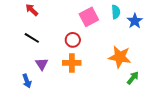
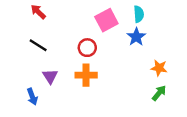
blue star: (135, 21) -> (136, 37), moved
orange star: (120, 57) -> (159, 68), moved, size x0.6

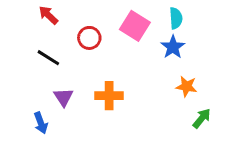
pink square: (106, 20) -> (135, 26), turned -30
red circle: (87, 48) -> (89, 38), moved
orange star: (159, 68) -> (186, 86), moved

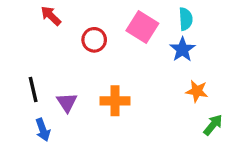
black line: (48, 58) -> (33, 90), moved, turned 45

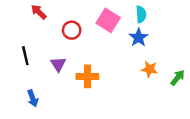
black line: (33, 90) -> (25, 56), moved
purple triangle: (67, 102) -> (58, 64), moved
green arrow: (213, 125) -> (178, 78), moved

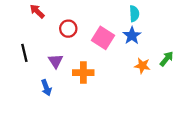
pink square: (108, 20) -> (103, 38), moved
green arrow: (178, 78) -> (167, 59), moved
blue arrow: (33, 98) -> (46, 88), moved

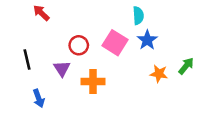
cyan semicircle: (134, 14) -> (138, 16), moved
red circle: (68, 29) -> (79, 45), moved
blue arrow: (46, 88) -> (39, 98), moved

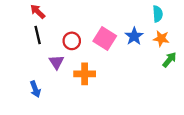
cyan semicircle: (138, 16) -> (158, 14), moved
black line: (27, 59) -> (38, 35), moved
orange star: (159, 74) -> (161, 39), moved

